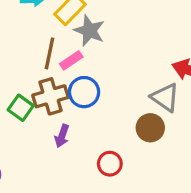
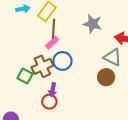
gray star: (89, 31) -> (93, 24), moved
brown line: (49, 53) -> (53, 29), moved
red circle: (110, 164) -> (49, 102), moved

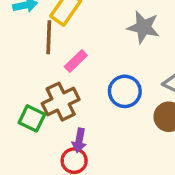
brown line: (53, 29) -> (49, 37), moved
blue circle: (62, 61) -> (125, 91), moved

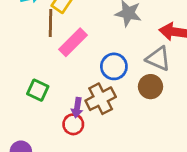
pink rectangle: (76, 61) -> (73, 42), size x1.5
brown cross: (61, 102) -> (101, 99), moved

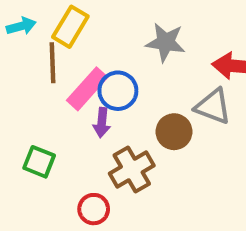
blue circle: (114, 66) -> (118, 91), moved
brown circle: (150, 87) -> (174, 132), moved
purple arrow: (77, 108) -> (102, 123), moved

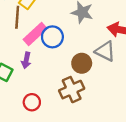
purple arrow: (102, 123) -> (26, 60), moved
brown cross: (132, 170) -> (72, 90), moved

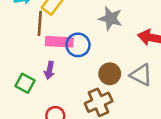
pink rectangle: (35, 34) -> (59, 42), turned 45
gray triangle: (105, 51) -> (141, 75), moved

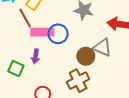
brown line: (40, 23) -> (25, 18), turned -30
gray triangle: (141, 75) -> (102, 47), moved

